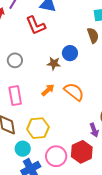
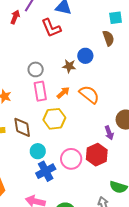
gray circle: (15, 60) -> (36, 69), moved
pink rectangle: (15, 96) -> (40, 91), moved
yellow hexagon: (38, 128) -> (54, 119), moved

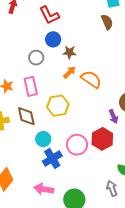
blue circle: (85, 56) -> (53, 39), moved
pink rectangle: (40, 91) -> (31, 86), moved
orange arrow: (63, 93) -> (70, 72), moved

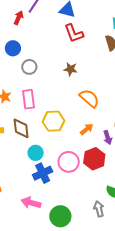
red L-shape: (49, 15) -> (74, 33), moved
blue circle: (53, 39) -> (13, 48), moved
gray circle: (36, 58) -> (29, 67), moved
orange arrow: (70, 72) -> (87, 129), moved

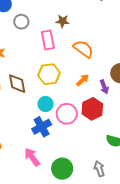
pink rectangle: (28, 99) -> (48, 40), moved
cyan circle: (36, 153) -> (46, 104), moved
pink arrow: (31, 203) -> (32, 157), turned 42
gray arrow: (99, 209) -> (99, 169), moved

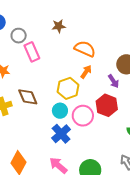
pink rectangle: (48, 40) -> (32, 52), moved
yellow hexagon: (49, 74) -> (68, 88), moved
orange arrow: (83, 80) -> (86, 72), moved

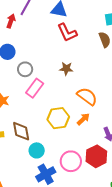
pink rectangle: (32, 52) -> (35, 88), turned 48
yellow hexagon: (68, 88) -> (58, 118), moved
cyan circle: (60, 111) -> (37, 150), moved

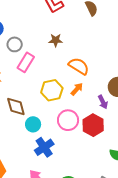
pink circle: (71, 161) -> (68, 120), moved

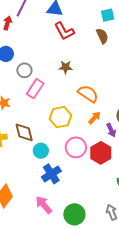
orange arrow: (77, 89) -> (95, 118), moved

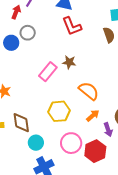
gray circle: (24, 70) -> (28, 33), moved
pink rectangle: (35, 89) -> (48, 72), moved

